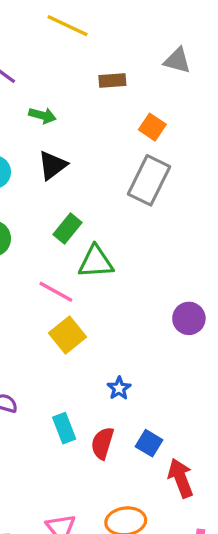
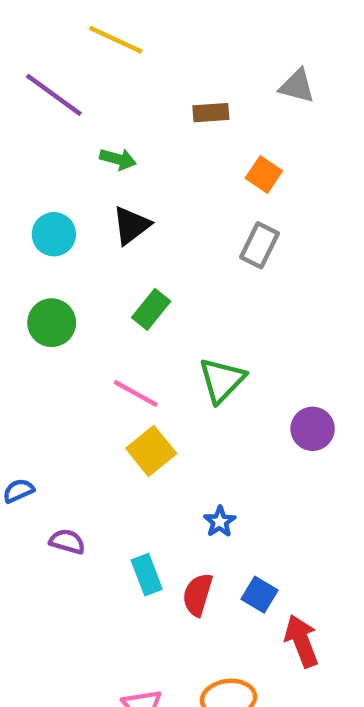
yellow line: (67, 26) -> (116, 40), moved
gray rectangle: (149, 180) -> (259, 245), size x0.7
green triangle: (96, 262) -> (222, 380), moved, turned -42

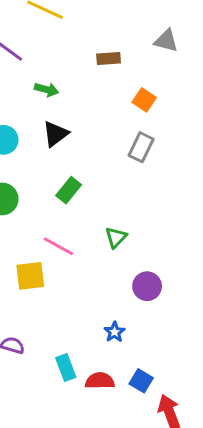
green triangle: (222, 380) -> (116, 237), size x0.7
purple circle: (313, 429) -> (147, 286), moved
yellow square: (151, 451) -> (30, 276), moved, turned 32
red semicircle: (198, 595) -> (100, 381), turned 72

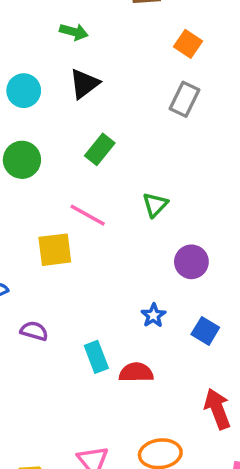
blue square: (141, 381) -> (205, 331), moved

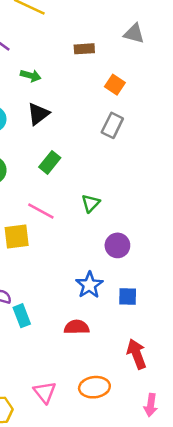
blue star: (153, 315) -> (89, 285), size x1.5
blue square: (205, 331) -> (128, 297), turned -30
cyan rectangle: (96, 357) -> (22, 316), moved

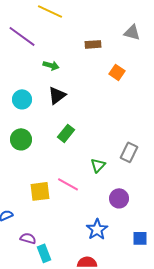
gray rectangle: (112, 125) -> (129, 152), moved
pink line: (41, 211) -> (68, 184), moved
blue square: (128, 297) -> (140, 238), moved

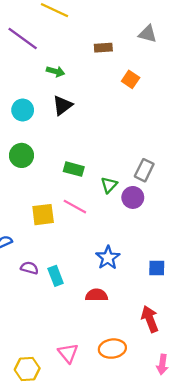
green rectangle: (66, 133) -> (74, 169), moved, turned 66
purple circle: (119, 198) -> (133, 197), moved
cyan rectangle: (44, 253) -> (56, 276), moved

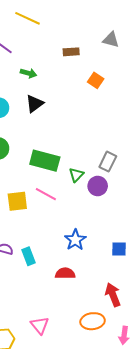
green rectangle: (74, 169) -> (45, 161), size x1.6
orange ellipse: (112, 349) -> (93, 321), moved

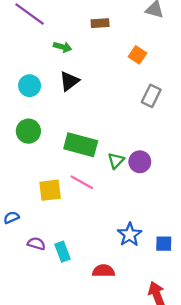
brown rectangle: (71, 52) -> (100, 23), moved
gray rectangle: (108, 162) -> (151, 96), moved
purple circle: (98, 186) -> (140, 162), moved
blue star: (75, 240) -> (130, 235), moved

